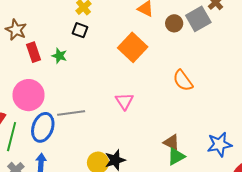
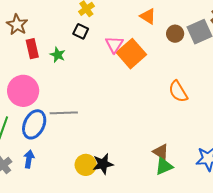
pink triangle: (124, 101) -> (114, 44), moved

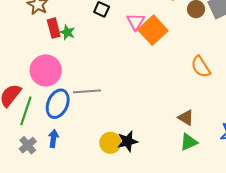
green star: (58, 55) -> (67, 32), moved
brown triangle: (161, 152) -> (186, 118), moved

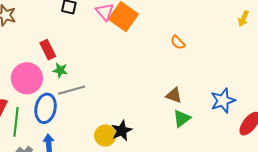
red rectangle: (54, 28) -> (48, 50), moved
green star: (67, 32) -> (60, 70), moved
orange semicircle: (201, 67) -> (178, 42), size x0.7

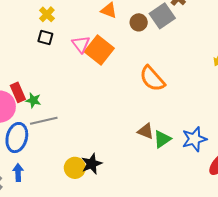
orange semicircle: (178, 42) -> (152, 79), size x1.8
red rectangle: (48, 50) -> (18, 92), moved
green triangle: (182, 118) -> (162, 139), moved

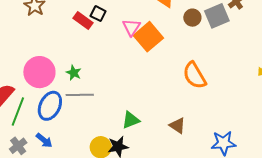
red rectangle: (18, 92) -> (83, 21), moved, turned -42
green triangle: (162, 139) -> (131, 120), moved
blue arrow: (18, 173) -> (44, 140), turned 120

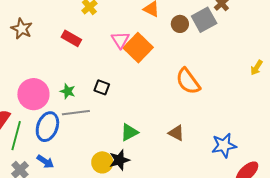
black square: (98, 14) -> (102, 87), moved

